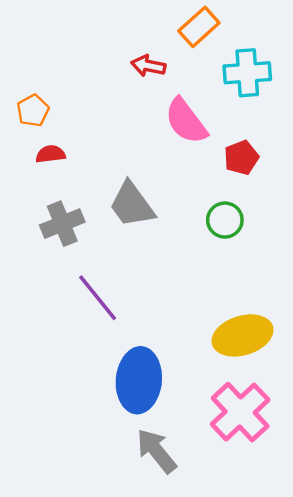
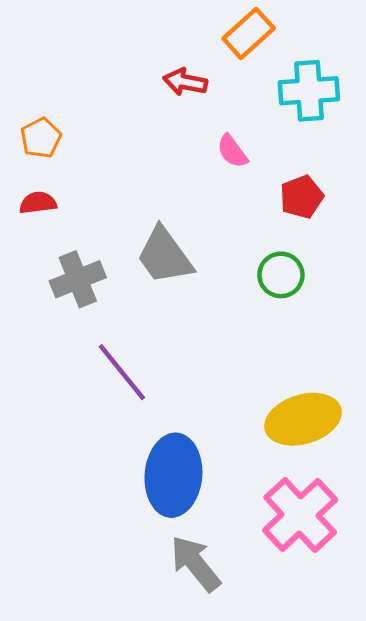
pink semicircle: (186, 121) -> (232, 151), size x0.6
red semicircle: (51, 154) -> (38, 203), moved

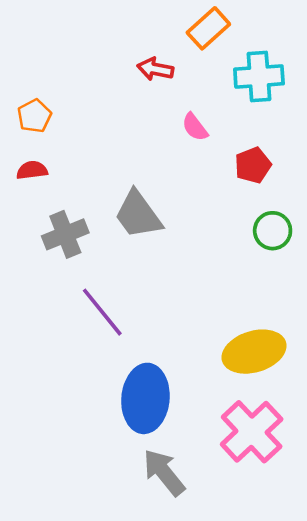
green circle: (281, 275) -> (273, 231), moved

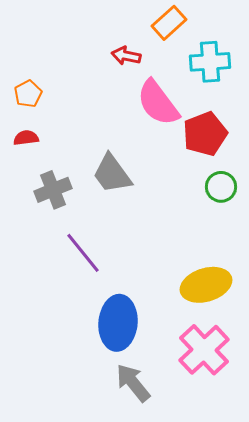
pink semicircle: (195, 127) -> (158, 103), size x2.0
red pentagon: (253, 165) -> (205, 134), size x1.5

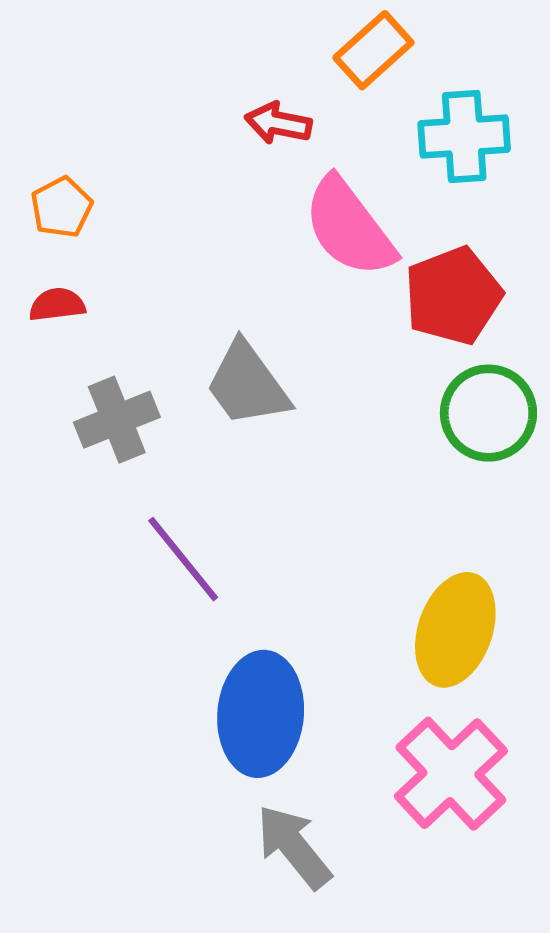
green circle: (221, 187) -> (488, 413), size x1.4
yellow ellipse: (206, 285) -> (455, 630), turned -54

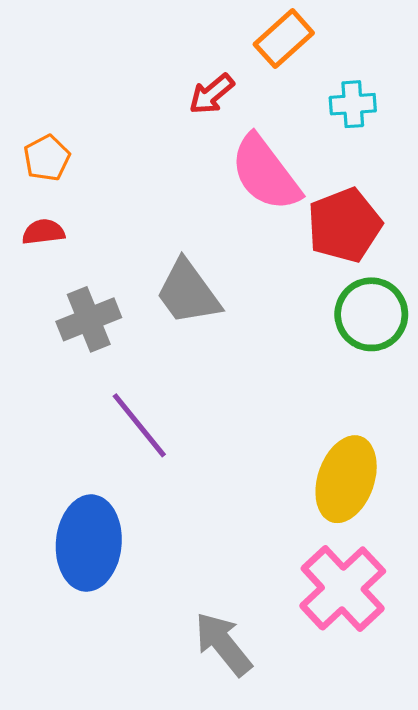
red arrow: (278, 123) -> (212, 94), turned -51
cyan cross: (464, 136) -> (353, 104), size x0.7
blue ellipse: (261, 714) -> (89, 543), moved

